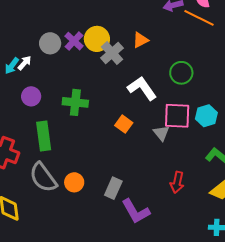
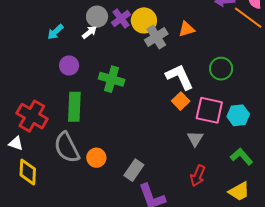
white arrow: (25, 63) -> (89, 32), moved
orange square: (124, 124) -> (181, 101), moved
gray triangle: (161, 133) -> (195, 139), moved

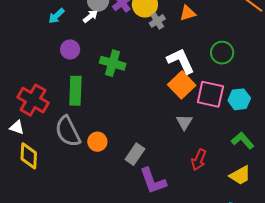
gray cross: (156, 37) -> (157, 21), size x0.7
orange square: (181, 101) -> (182, 85), size x1.5
gray triangle: (195, 139) -> (184, 122), moved

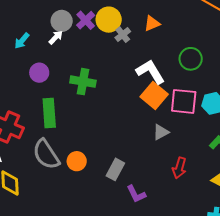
gray triangle: (184, 122) -> (161, 132), turned 36
purple L-shape: (153, 181) -> (136, 194), size x0.7

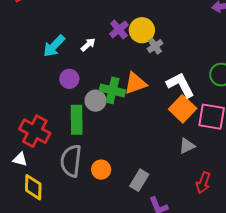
gray circle: (62, 21) -> (96, 101), moved
orange triangle: (152, 23) -> (135, 83), moved, size x1.4
cyan arrow: (22, 41) -> (54, 46), size x1.4
gray semicircle: (46, 154) -> (71, 161), turned 36

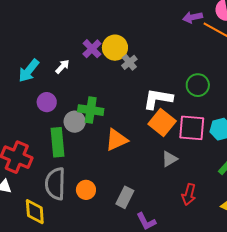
orange triangle: (135, 83) -> (116, 140), moved
white L-shape: (180, 85) -> (158, 99), turned -48
yellow diamond: (33, 187) -> (35, 212), moved

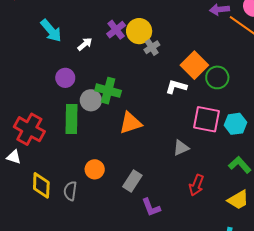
cyan arrow: (29, 71) -> (51, 31), moved, turned -85
white L-shape: (158, 99) -> (176, 87), size x0.7
orange square: (162, 123) -> (194, 65), moved
gray semicircle: (55, 184) -> (70, 191), moved, size x0.6

